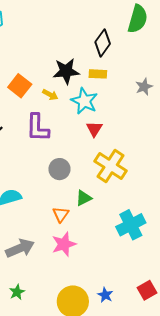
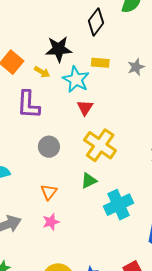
yellow rectangle: (98, 74) -> (100, 63), moved
green triangle: (84, 198) -> (89, 181), moved
pink star: (64, 244) -> (51, 222), size x0.7

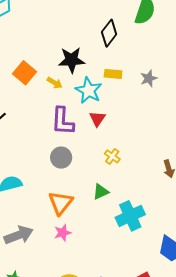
purple L-shape: (28, 105) -> (63, 121), moved
yellow cross: (100, 145) -> (112, 156), size x0.5
orange triangle: (49, 192) -> (61, 203), size x1.5

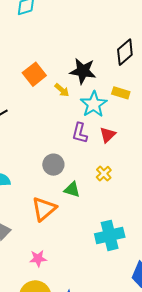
red triangle: (97, 119) -> (108, 135), moved
purple L-shape: (63, 121) -> (80, 133), moved, size x0.7
green triangle: (101, 192) -> (72, 190), moved, turned 30
pink star: (63, 233) -> (38, 258), moved

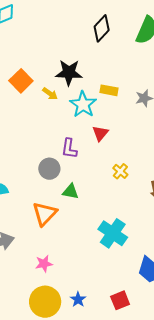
black diamond: (125, 52) -> (102, 28), moved
purple L-shape: (80, 133) -> (69, 149), moved
yellow cross: (104, 174) -> (120, 171), moved
cyan cross: (110, 235) -> (113, 233), turned -36

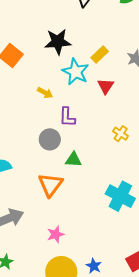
yellow rectangle: (109, 90) -> (100, 55), turned -48
yellow arrow: (50, 94) -> (45, 93), moved
red triangle: (100, 133) -> (106, 86), moved

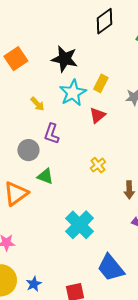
yellow rectangle: (100, 55) -> (101, 83), turned -36

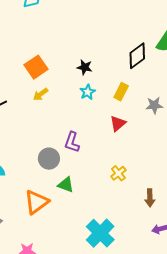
black diamond: (105, 21) -> (137, 56), moved
black star: (65, 59) -> (85, 67), size x0.6
cyan star: (73, 93) -> (88, 92), moved, size x0.6
yellow arrow: (37, 104) -> (41, 94), moved, turned 98

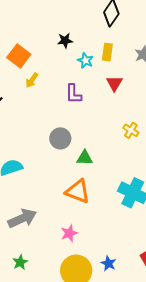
cyan star: (88, 92) -> (85, 61), moved
purple L-shape: (72, 142) -> (73, 94), moved
orange triangle: (36, 202) -> (78, 191), moved, turned -44

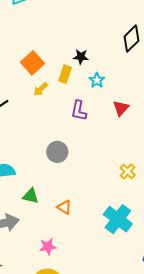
yellow rectangle: (107, 52) -> (65, 74), moved
yellow cross: (131, 130) -> (128, 171), moved
green triangle: (85, 158) -> (31, 196), moved
orange triangle: (78, 191) -> (64, 207), size x0.6

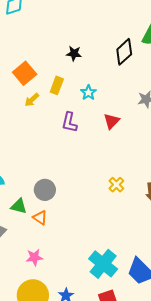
black star: (81, 57) -> (74, 53), moved
gray circle: (57, 152) -> (45, 190), moved
orange triangle: (64, 207) -> (40, 218), moved
cyan cross: (118, 219) -> (103, 264), moved

